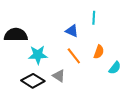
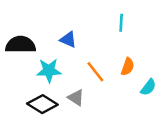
blue triangle: (72, 31) -> (68, 40), moved

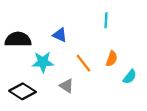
black diamond: (42, 104) -> (23, 91), moved

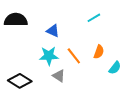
cyan line: (106, 20) -> (94, 18), turned 56
black semicircle: (18, 39) -> (16, 20), moved
cyan star: (43, 62) -> (49, 56), moved

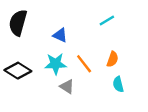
black semicircle: (16, 20) -> (18, 23), turned -75
cyan semicircle: (115, 68) -> (118, 84), moved, turned 128
black diamond: (20, 81) -> (18, 71), moved

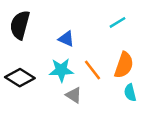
orange semicircle: (113, 59) -> (124, 65), size x1.5

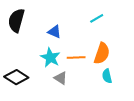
cyan star: (61, 70) -> (50, 58), turned 30
orange line: (93, 70) -> (76, 58), turned -54
black diamond: (20, 78) -> (16, 77), moved

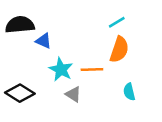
black semicircle: (16, 20) -> (20, 25), turned 70
blue triangle: (54, 32) -> (43, 41), moved
orange semicircle: (102, 53) -> (119, 50), moved

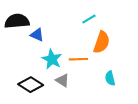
cyan line: (117, 22) -> (89, 19), moved
black diamond: (20, 93) -> (31, 85), moved

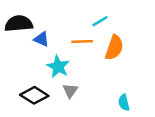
orange line: (78, 59) -> (82, 42), moved
cyan semicircle: (110, 78) -> (124, 103), moved
gray triangle: (62, 80) -> (70, 91), turned 32

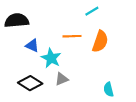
cyan line: (100, 21) -> (92, 11), moved
blue triangle: (41, 39) -> (32, 46), moved
gray triangle: (70, 91) -> (62, 79), turned 32

